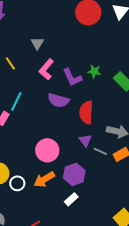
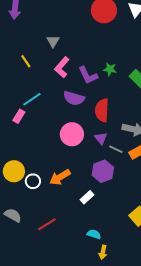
cyan line: (16, 101) -> (32, 99), turned 30
pink circle: (47, 150) -> (72, 134), moved
purple hexagon: (74, 174) -> (103, 171), moved

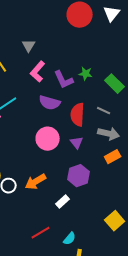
gray line: (116, 149) -> (104, 111), moved
red line: (47, 224) -> (41, 233), moved
cyan semicircle: (94, 234) -> (70, 239), turned 112

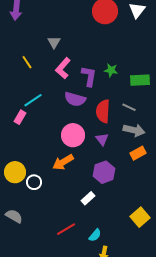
purple L-shape: (64, 80) -> (89, 76), turned -145
green rectangle: (115, 84) -> (140, 80), turned -48
orange arrow: (36, 182) -> (63, 162), moved

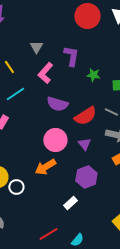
purple L-shape: (89, 76) -> (71, 56), moved
cyan line: (33, 100) -> (15, 94), moved
red semicircle: (103, 111) -> (85, 116), turned -125

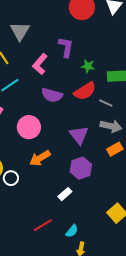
gray triangle: (36, 47) -> (20, 31), moved, size x1.5
red semicircle: (85, 116) -> (85, 91), moved
pink circle: (55, 140) -> (29, 127), moved
purple triangle: (84, 144) -> (79, 135), size x1.5

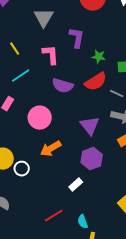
gray triangle: (20, 31) -> (44, 18), moved
pink L-shape: (40, 64) -> (51, 55), turned 135
cyan semicircle: (72, 231) -> (83, 222), turned 120

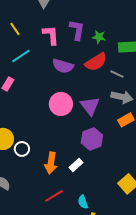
purple L-shape: (77, 38) -> (77, 30), moved
pink circle: (40, 118) -> (61, 104), moved
orange arrow: (51, 149) -> (51, 163), moved, turned -50

